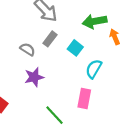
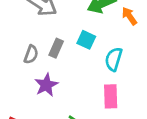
gray rectangle: (50, 39) -> (56, 48), moved
gray semicircle: (28, 49) -> (31, 54), turned 91

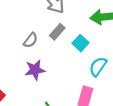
gray rectangle: (56, 48) -> (57, 32), moved

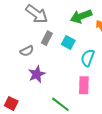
gray semicircle: (31, 40) -> (27, 51), turned 40

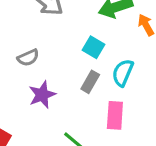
gray rectangle: (47, 38) -> (90, 82), moved

